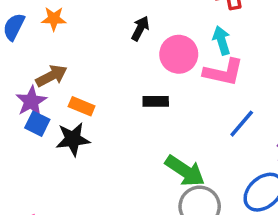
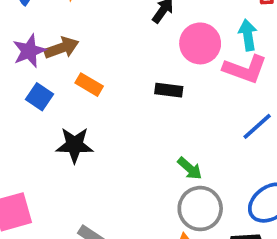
purple star: (31, 101) -> (29, 51), moved
black star: (73, 139) -> (74, 145), moved
green arrow: (185, 171) -> (190, 168), size x0.6

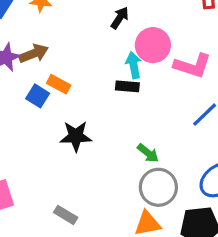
cyan arrow: (248, 35) -> (134, 65), moved
blue square: (40, 97) -> (38, 96), moved
black star: (74, 145) -> (76, 136), moved

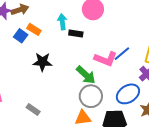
cyan arrow: (134, 65) -> (62, 22), moved
pink L-shape: (192, 66) -> (106, 59), moved
green arrow: (148, 153) -> (86, 75), size x1.5

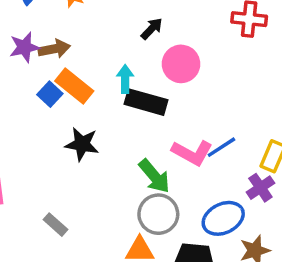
orange rectangle: (34, 29) -> (74, 86), size x1.5
black rectangle: (76, 33) -> (146, 102), size x1.6

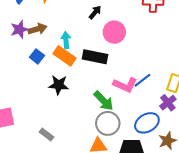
cyan arrow: (125, 79) -> (66, 40), moved
orange rectangle: (74, 86) -> (64, 56), moved

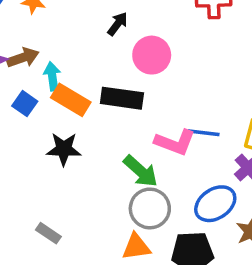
cyan arrow: (66, 40) -> (52, 76), moved
blue line: (143, 80) -> (204, 133), turned 48

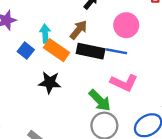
pink circle: (152, 55) -> (126, 25), moved
brown arrow: (23, 58) -> (79, 30), moved, turned -36
blue line: (204, 133) -> (117, 51), moved

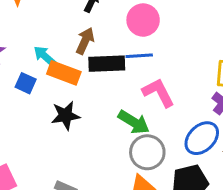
cyan arrow: (45, 34) -> (45, 56), turned -30
pink L-shape: (124, 83) -> (158, 93), turned -128

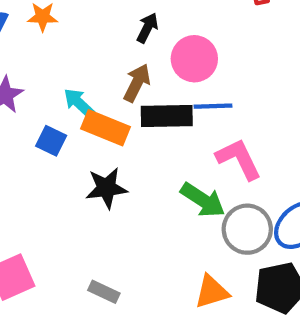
pink circle: (143, 20) -> (194, 59), moved
gray circle: (147, 152) -> (247, 229), moved

